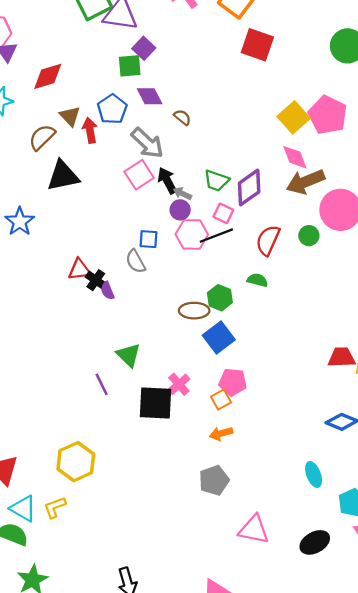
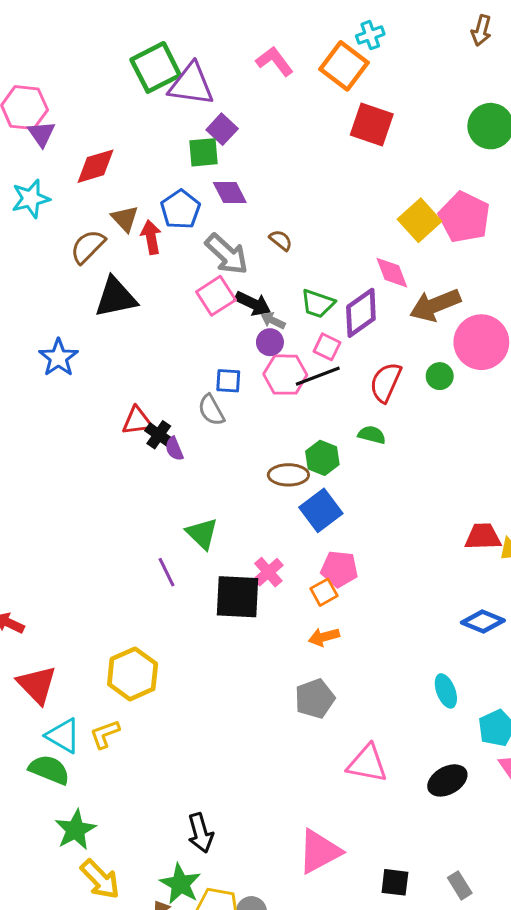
brown semicircle: (182, 117) -> (281, 240), moved
pink diamond: (295, 157) -> (392, 273), moved
black arrow: (167, 181) -> (253, 304), turned 144

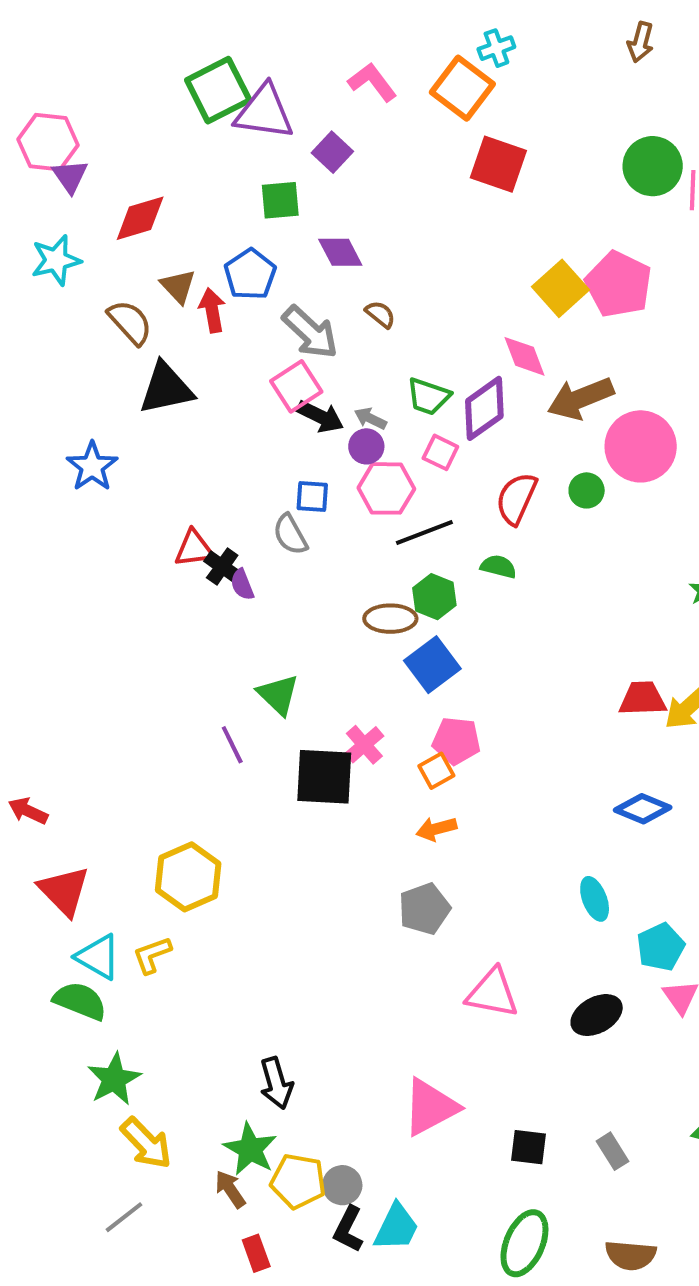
purple square: (222, 129) -> (332, 152), moved
purple diamond: (230, 192) -> (340, 252), moved
brown semicircle: (88, 246) -> (130, 322), turned 93
black arrow: (253, 304) -> (320, 416), moved
black line: (318, 376) -> (424, 533), moved

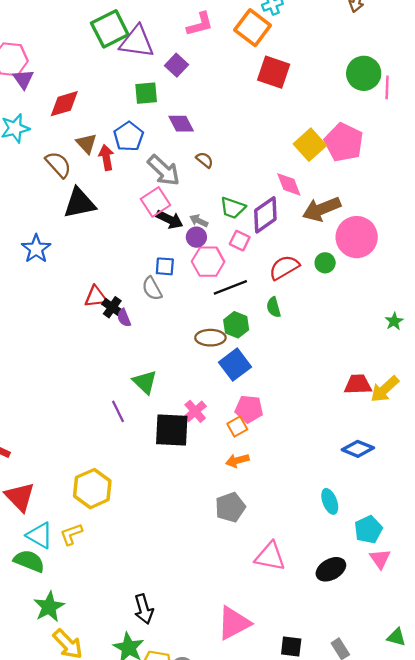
pink L-shape: (372, 82) -> (200, 24), turned 112
red semicircle: (516, 498) -> (284, 267), turned 36
green semicircle: (498, 567) -> (274, 307), turned -120

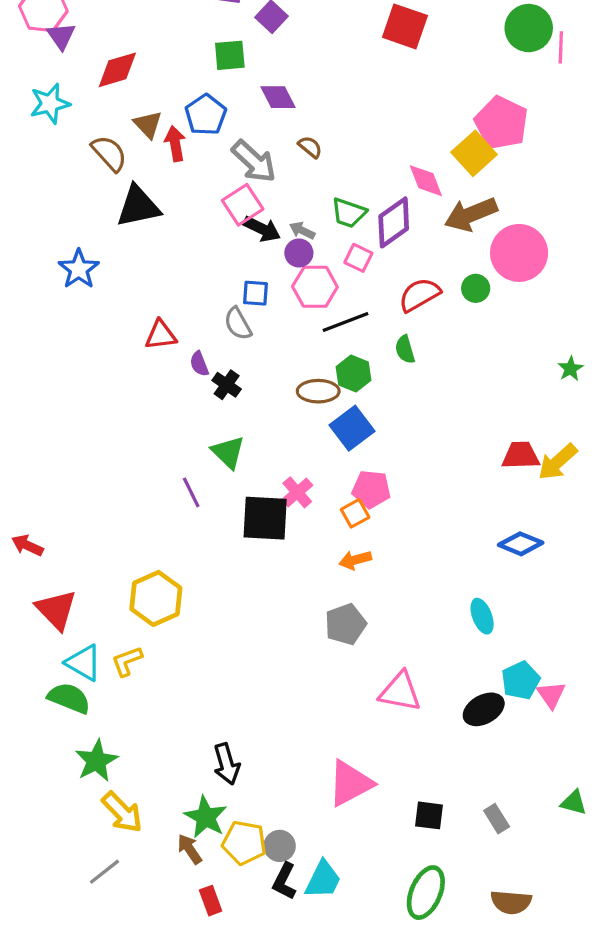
yellow square: (310, 145) -> (474, 153), moved
black cross: (112, 307) -> (227, 385), moved
cyan pentagon: (368, 530) -> (521, 680), moved

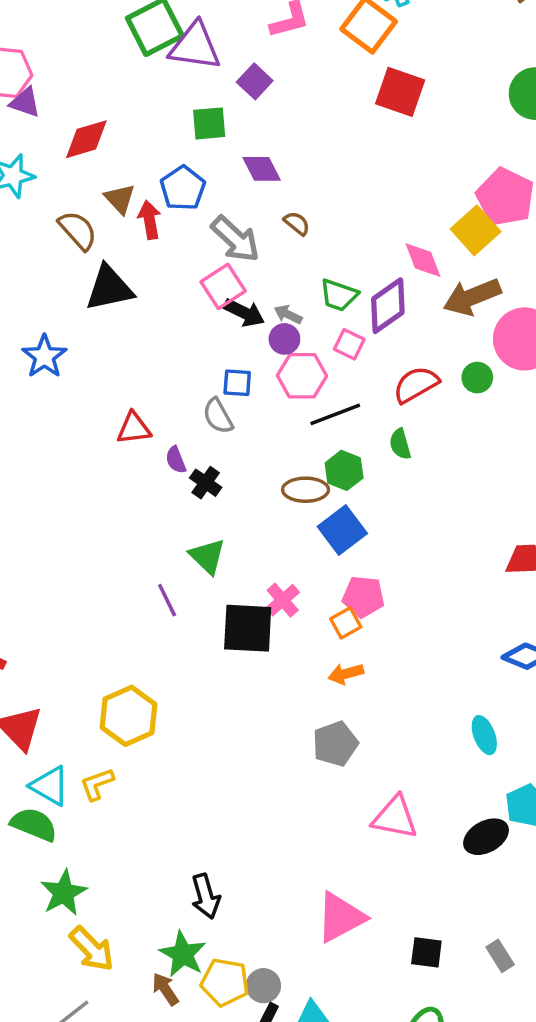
purple triangle: (61, 36) -> (25, 102), turned -36

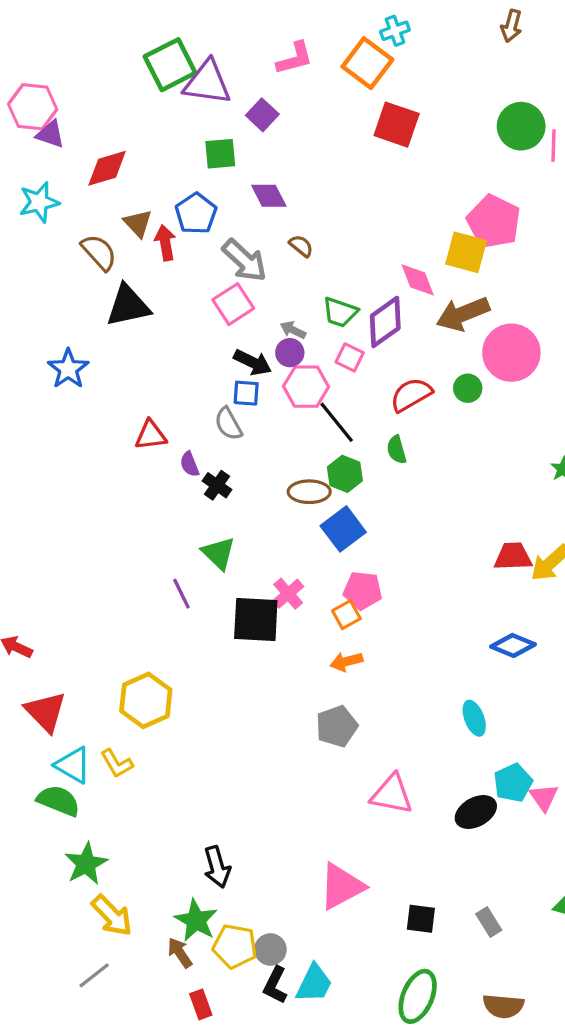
yellow square: (476, 230) -> (466, 252), turned -33
black arrow: (244, 313) -> (253, 362), moved
black line: (335, 414) -> (337, 422), turned 72
yellow L-shape: (97, 784) -> (117, 763), turned -100

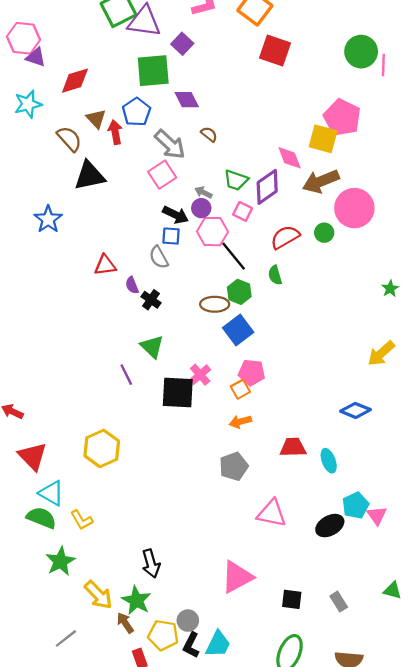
green square: (220, 154) -> (153, 71), size x1.5
red trapezoid: (513, 556) -> (293, 447), moved
yellow L-shape: (117, 763) -> (82, 520), moved
yellow arrow: (112, 916) -> (98, 595), moved
yellow pentagon: (235, 946) -> (163, 635), moved

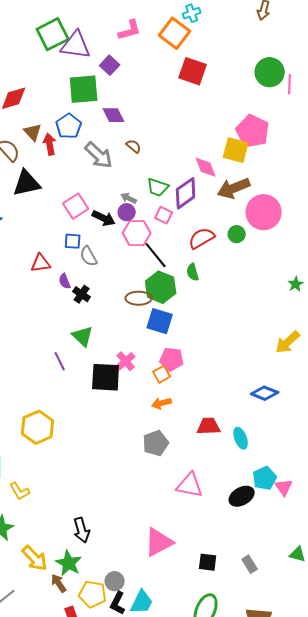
pink square: (162, 175) -> (76, 206), moved
blue square: (171, 236) -> (73, 241), moved
green hexagon: (239, 292) -> (161, 287), size x1.4
blue square: (238, 330) -> (160, 321), turned -36

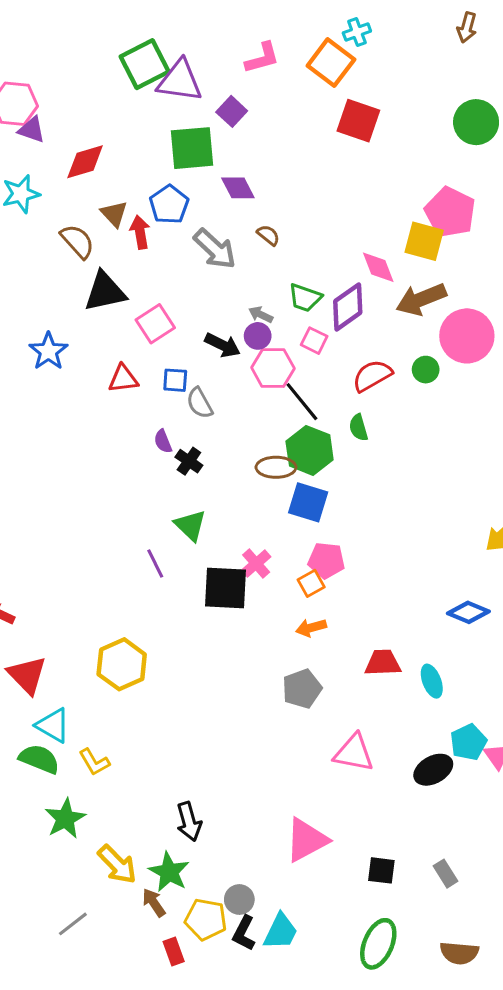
pink square: (76, 206) -> (155, 324), moved
red triangle: (41, 263) -> (123, 379), moved

